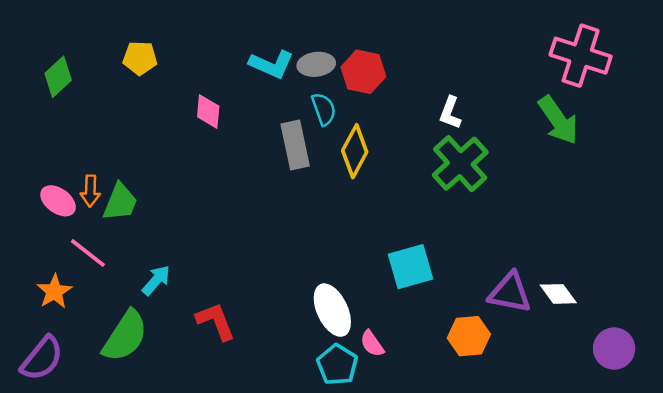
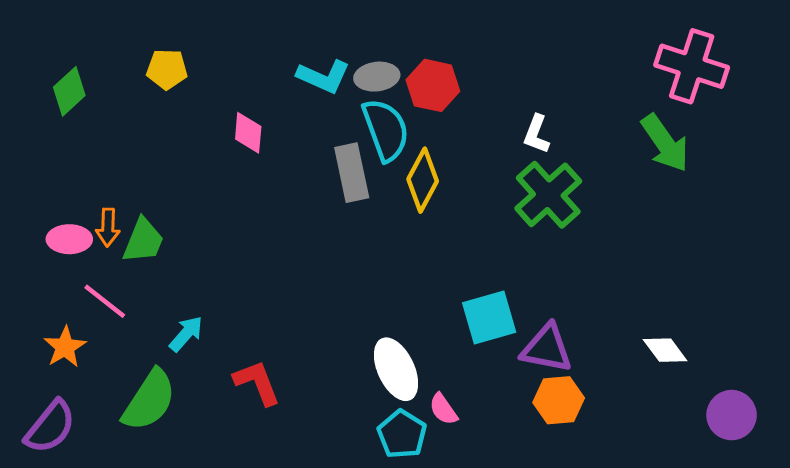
cyan semicircle: (324, 109) -> (386, 130), size x1.6
pink ellipse: (58, 201) -> (69, 239), turned -36
purple triangle: (510, 293) -> (547, 349), moved

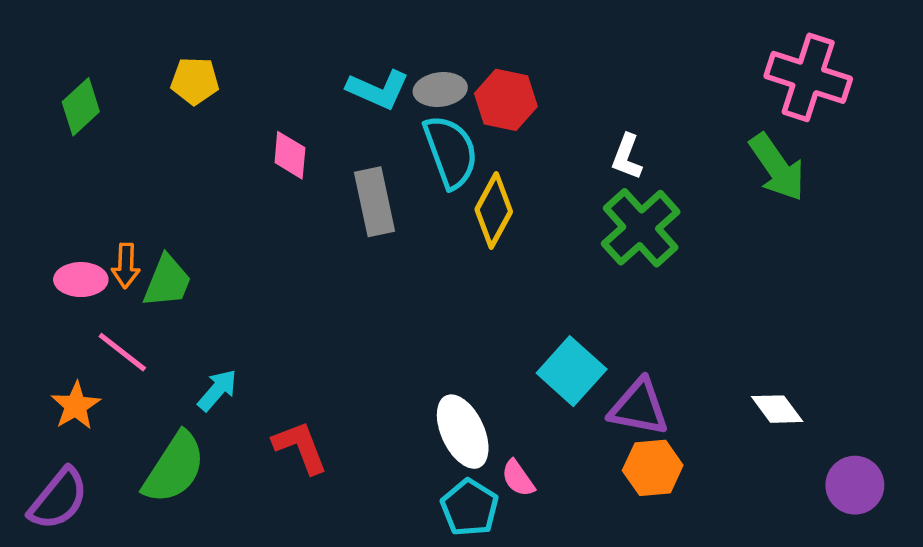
gray rectangle: (352, 173) -> (375, 202), moved
cyan square: (489, 318) -> (572, 371), turned -32

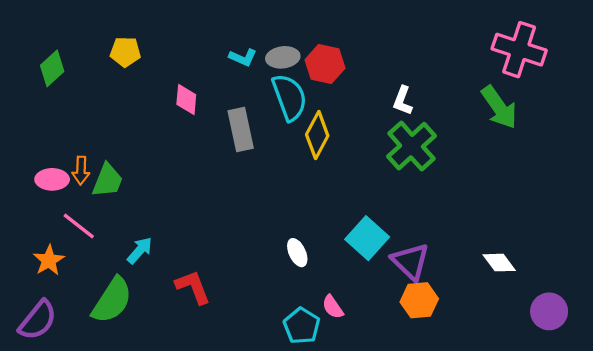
cyan L-shape: (378, 89) -> (243, 57), size x0.7
purple triangle: (639, 407) -> (410, 261), turned 33
white ellipse: (463, 432) -> (297, 253), moved, size x0.6

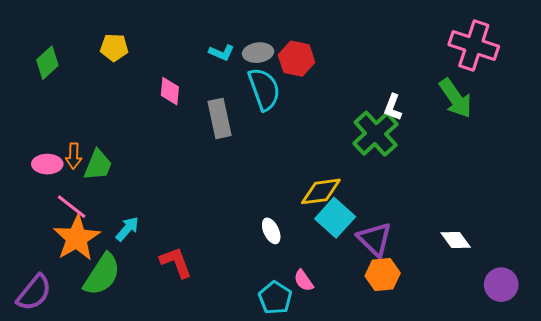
white L-shape: (403, 101) -> (393, 107), moved
yellow diamond: (317, 135) -> (321, 191), moved, turned 54
orange star: (49, 260) -> (77, 238), moved, size x1.6

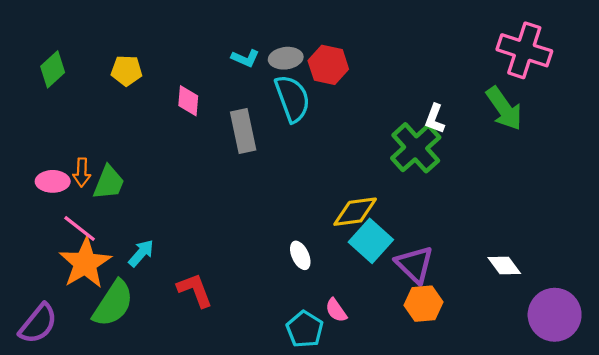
yellow pentagon: (114, 48) -> (127, 71), moved
purple circle: (501, 285) -> (555, 315), size x1.4

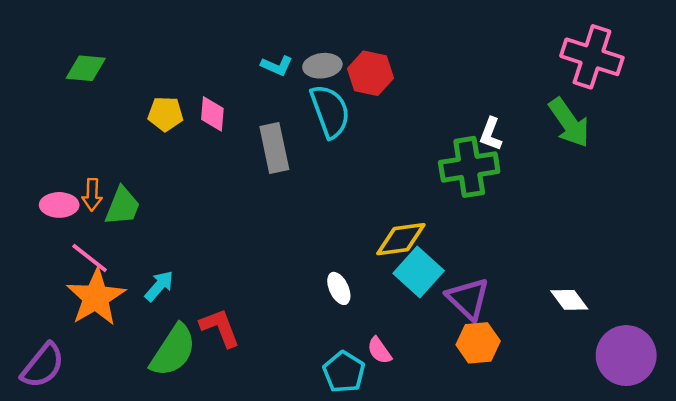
green diamond: (53, 69) -> (86, 68), moved, turned 48
yellow pentagon: (127, 71) -> (165, 114), moved
green cross: (416, 148) -> (469, 167), turned 33
green semicircle: (113, 304) -> (173, 350), moved

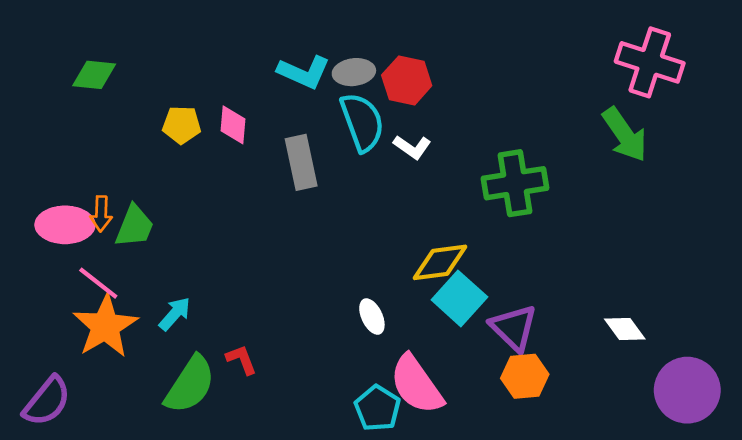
cyan L-shape: (277, 66) -> (304, 72), size x1.5
white L-shape: (491, 134) -> (412, 147), moved, turned -76
pink ellipse: (59, 205) -> (65, 225), size x1.4
red L-shape: (220, 328) -> (241, 360), size x0.7
pink semicircle: (379, 350) -> (416, 385), size x2.0

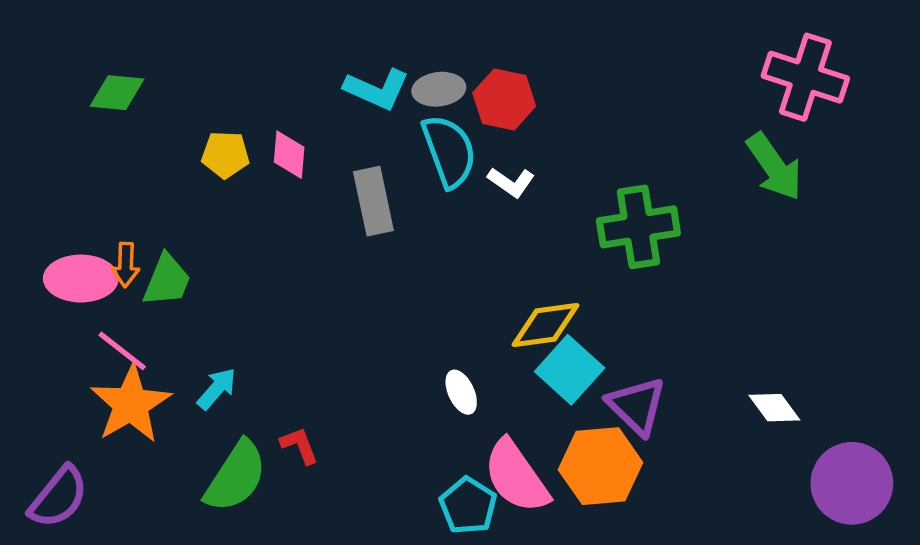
orange hexagon: (525, 376) -> (601, 466), moved, size x1.4

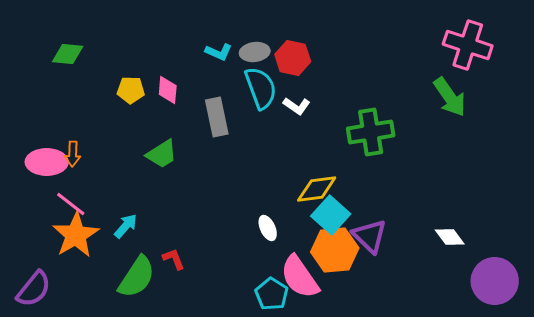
cyan L-shape: (377, 89) -> (219, 52), size x0.7
green trapezoid: (167, 280) -> (162, 154), moved, turned 36
orange hexagon: (601, 466) -> (335, 250), moved

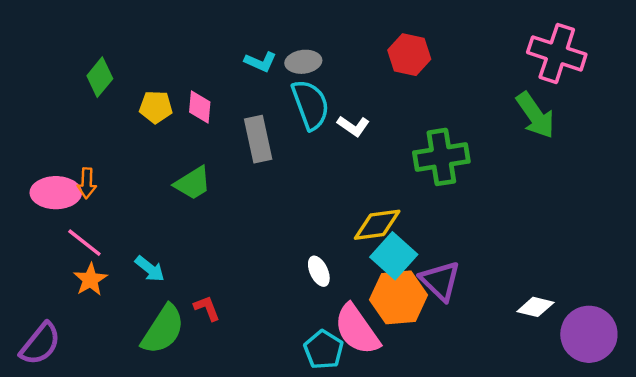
green diamond: (68, 54) -> (100, 77), moved, turned -56
red hexagon: (293, 58) -> (409, 55), moved
cyan arrow: (126, 226) -> (150, 269), turned 88
orange star: (76, 235) -> (90, 280), size x0.6
white diamond: (450, 237) -> (535, 307), moved, turned -40

